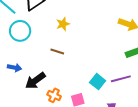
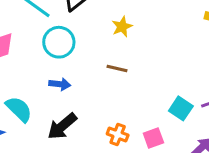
blue arrow: (15, 68) -> (60, 84), moved
black arrow: (35, 81) -> (62, 126), moved

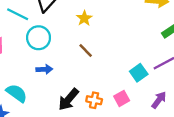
brown line: (117, 69) -> (86, 50), turned 42
cyan square: (181, 108) -> (139, 73), turned 30
black arrow: (62, 126) -> (68, 99), moved

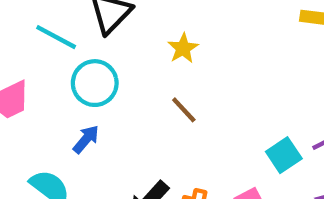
blue arrow: (44, 69) -> (86, 139), moved, turned -49

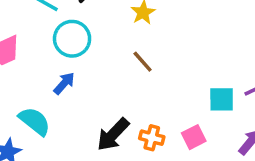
cyan square: (284, 155) -> (222, 99), turned 32

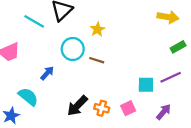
cyan circle: (72, 39) -> (73, 49), moved
brown line: (143, 62) -> (97, 60), turned -32

